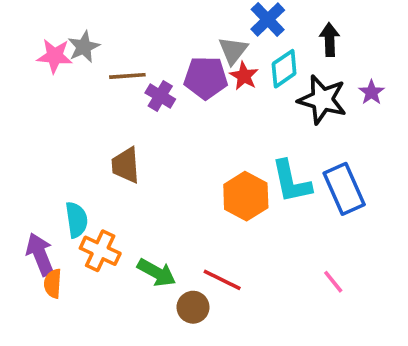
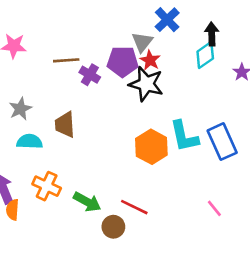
gray star: (84, 47) -> (20, 109), moved
cyan diamond: (284, 69) -> (205, 55), moved
black star: (322, 100) -> (146, 84), moved
cyan semicircle: (76, 220) -> (30, 142), moved, turned -80

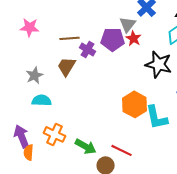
black star: (146, 84) -> (159, 64), moved
brown trapezoid: (65, 125) -> (67, 66), moved, turned 35
cyan L-shape: (184, 136) -> (157, 117), moved

